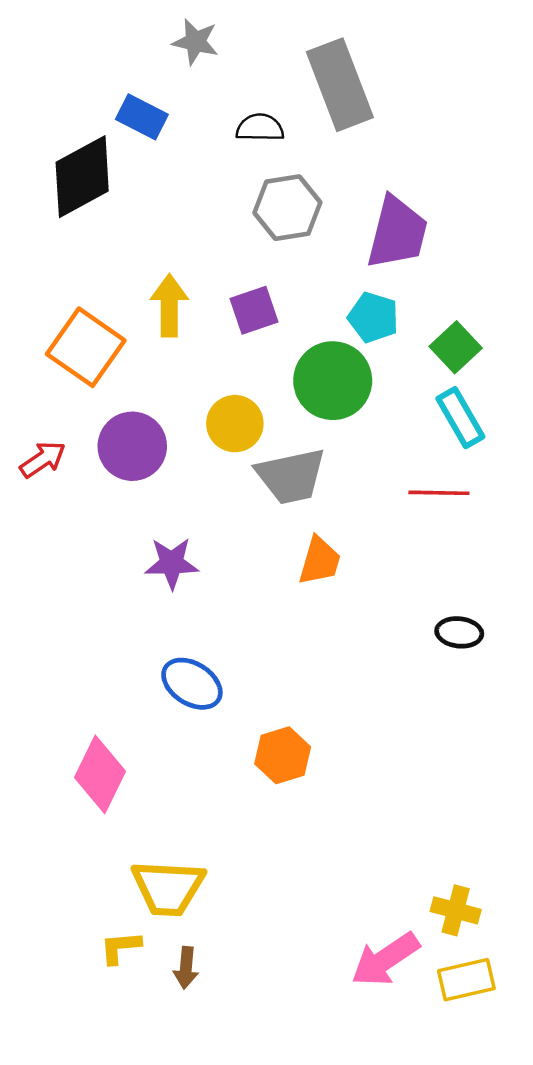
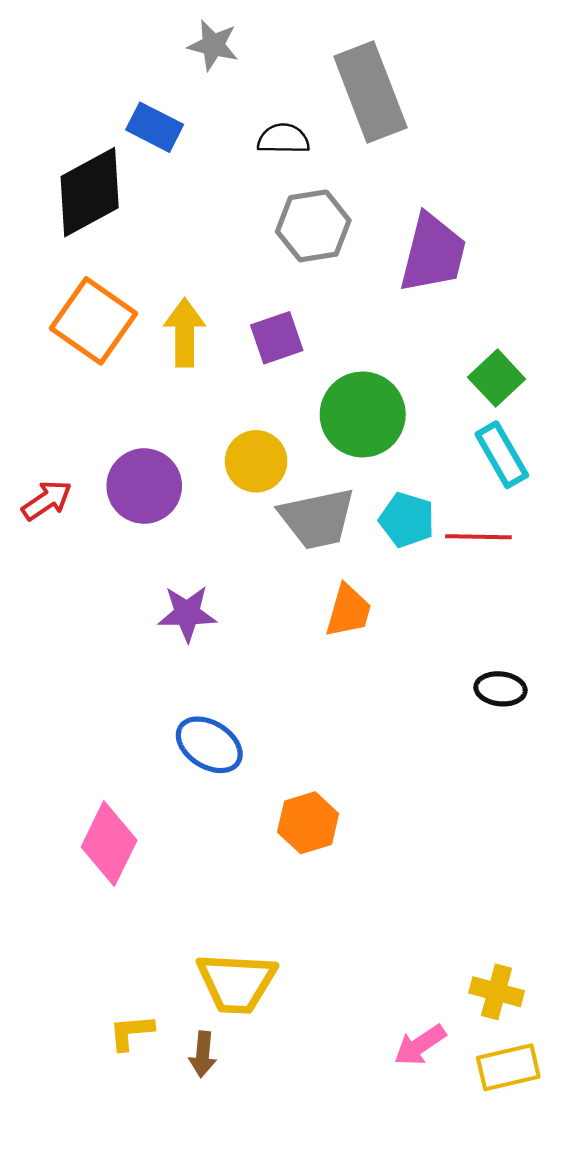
cyan pentagon: (373, 317) -> (407, 520), moved
orange square: (86, 347) -> (94, 321), moved
yellow trapezoid: (168, 888) -> (237, 983), moved
pink arrow: (385, 959) -> (420, 1045), size x0.7

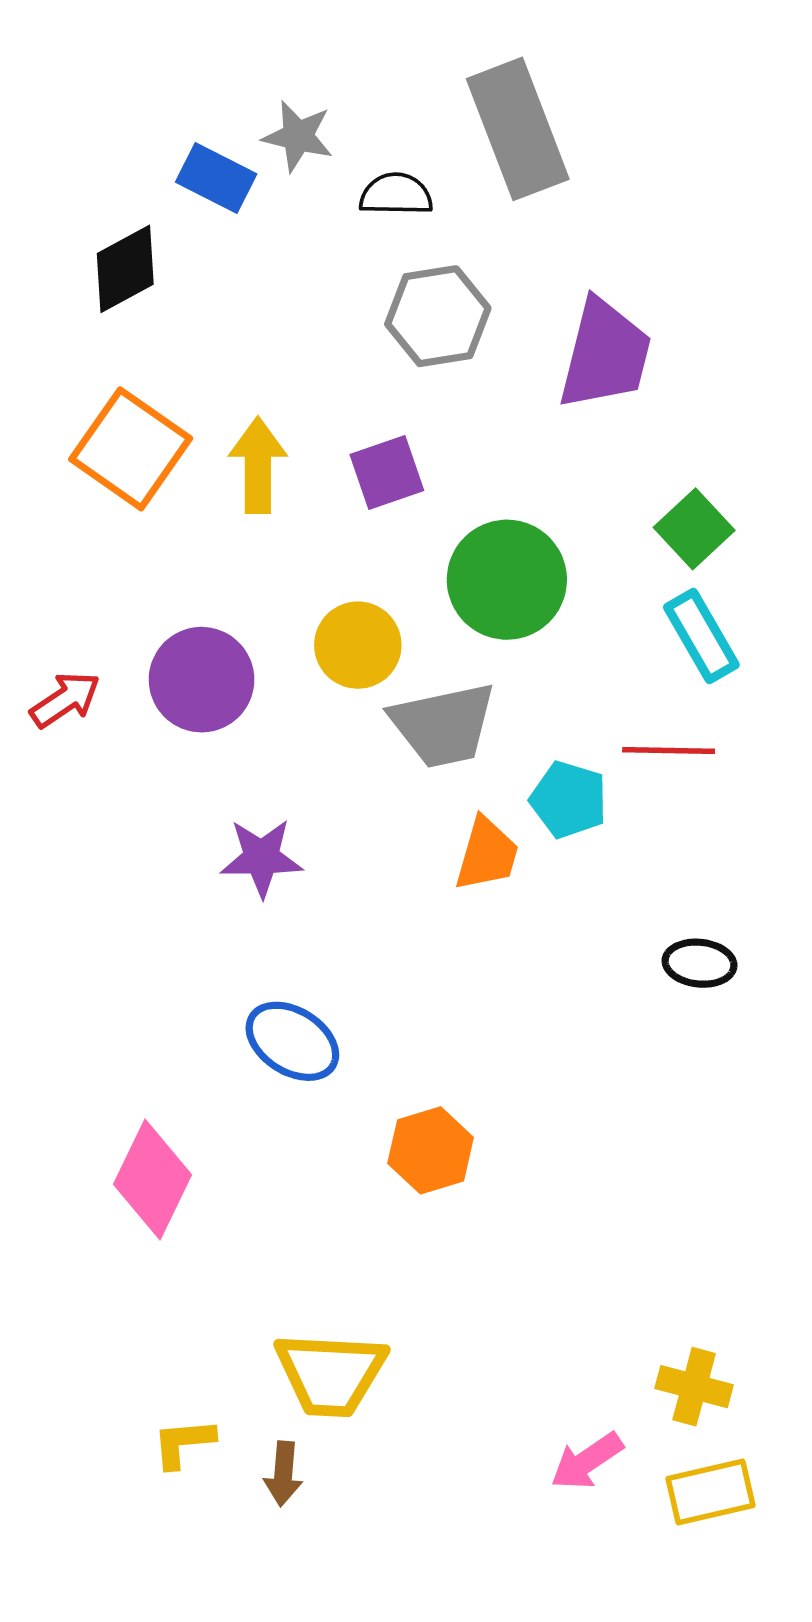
gray star: (213, 45) -> (298, 136), moved
black diamond: (90, 192) -> (125, 269), size x0.7
cyan pentagon: (407, 520) -> (569, 800), moved

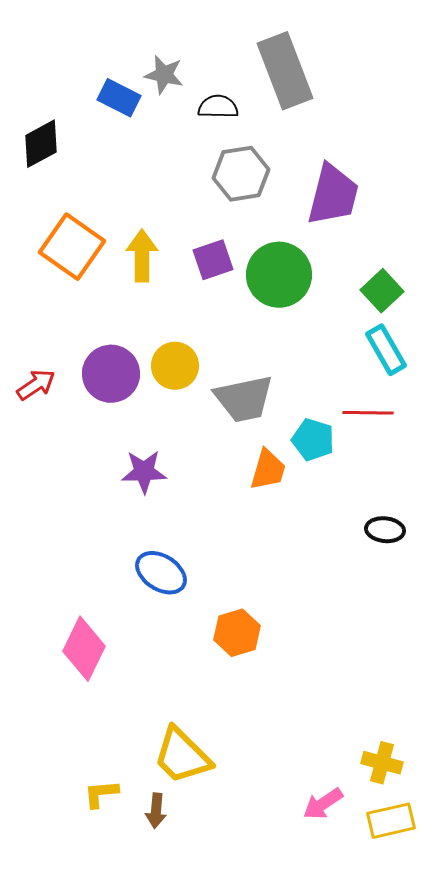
black diamond: (125, 269) -> (41, 144), moved
green circle: (507, 580) -> (279, 275), moved
yellow circle: (358, 645) -> (175, 366), moved
yellow trapezoid: (331, 1374) -> (182, 756), turned 42

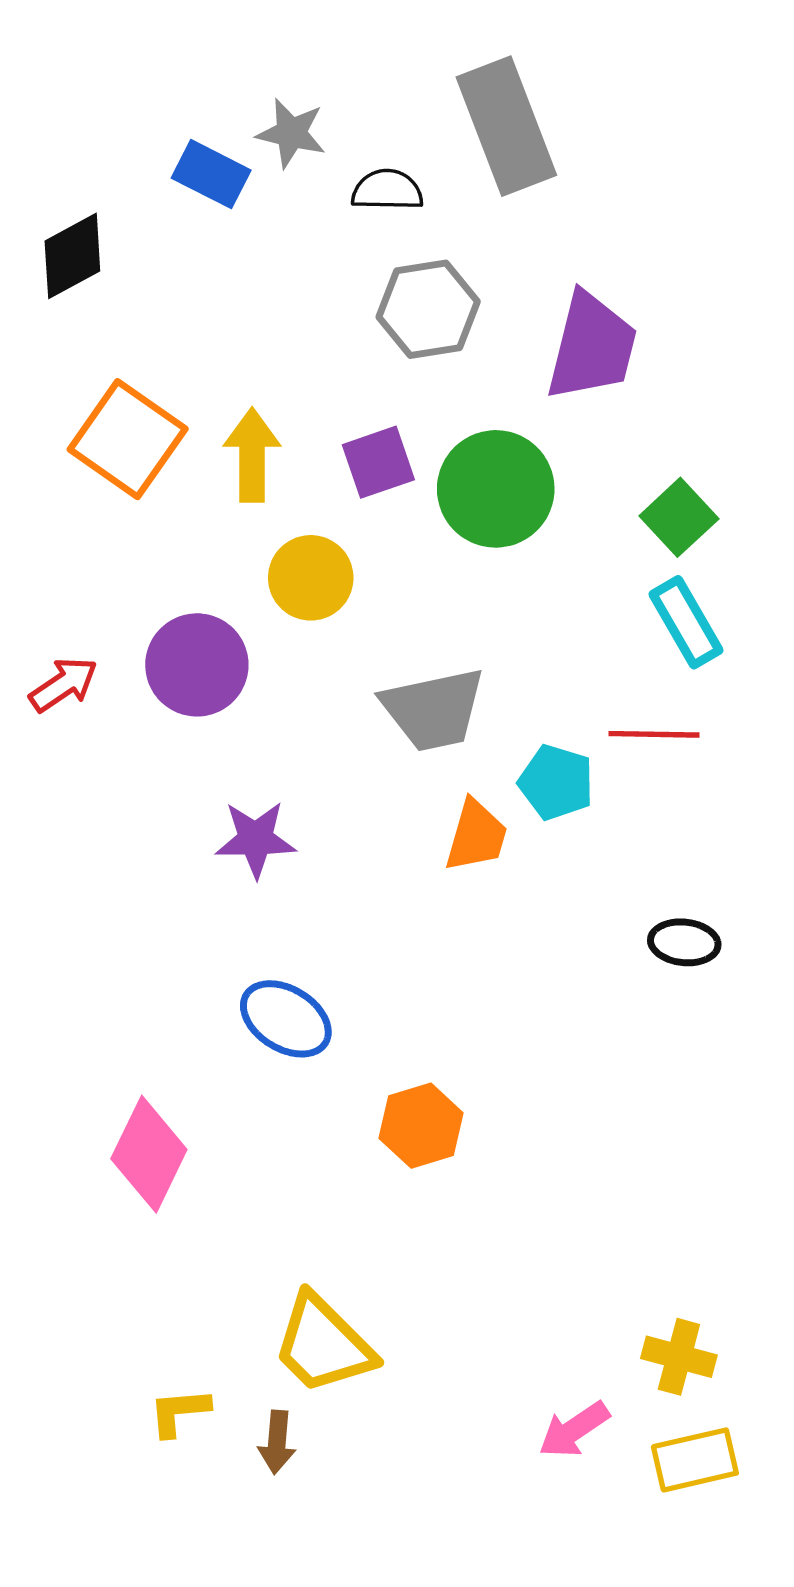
yellow circle: (175, 366) -> (311, 578), moved

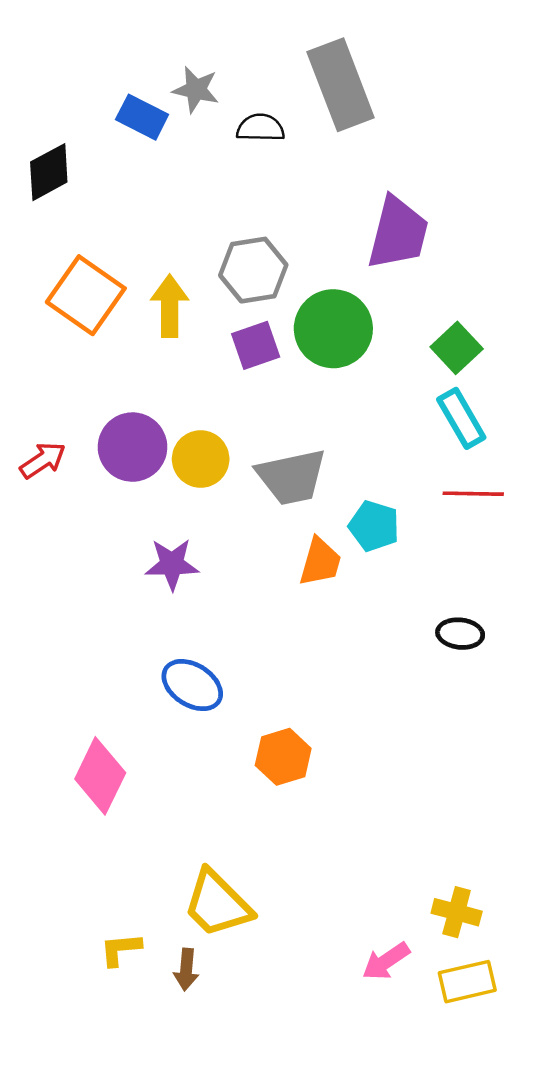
gray hexagon: (428, 309) -> (253, 270), moved
purple square: (378, 462) -> (256, 345), moved
yellow circle: (311, 578) -> (201, 459), moved
red line: (654, 734) -> (473, 494), moved

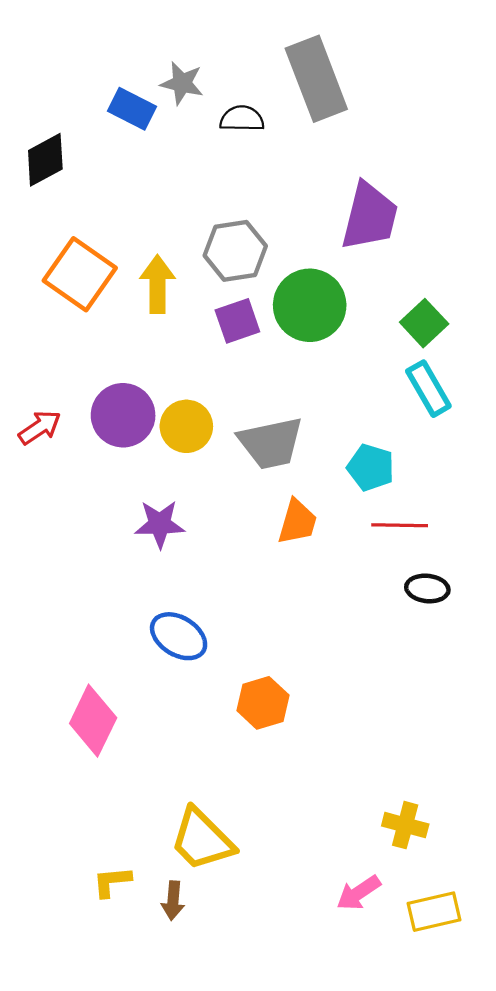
red line: (473, 494) -> (400, 525), moved
cyan pentagon: (374, 526) -> (371, 467), moved
yellow cross: (457, 912) -> (405, 825), moved

